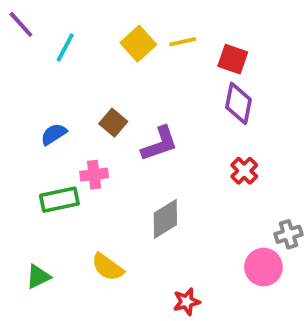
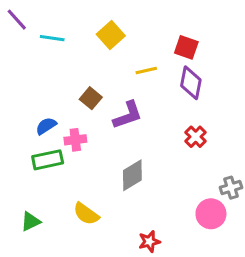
yellow line: (183, 42) -> (146, 70), moved
cyan line: (65, 48) -> (52, 38), turned 70
blue semicircle: (54, 134) -> (46, 126), moved

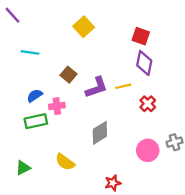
cyan line: (52, 38) -> (30, 52), moved
yellow line: (146, 70) -> (123, 86), moved
pink circle: (211, 214) -> (148, 150), moved

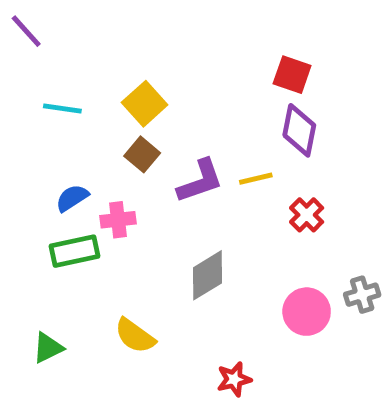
yellow square: (84, 27) -> (145, 104), moved

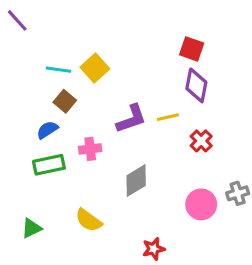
cyan line: (62, 109) -> (58, 70), moved
brown square: (142, 154) -> (65, 101), moved
pink cross: (118, 220) -> (90, 149), moved

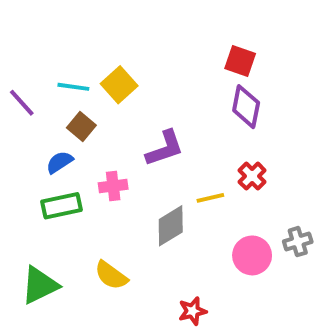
purple line: (17, 20) -> (22, 103), moved
yellow line: (168, 117) -> (210, 198), moved
green triangle: (31, 228) -> (40, 285), size x1.5

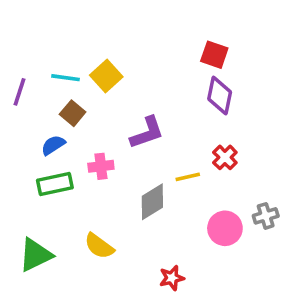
purple line: (22, 103) -> (19, 92), turned 60

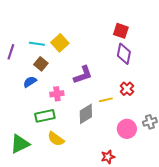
green rectangle: (55, 184) -> (45, 116), moved
red star: (172, 278) -> (108, 157), moved

